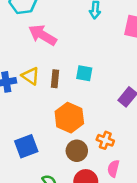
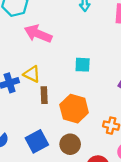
brown rectangle: (55, 79) -> (44, 95), moved
brown circle: (77, 151) -> (70, 144), moved

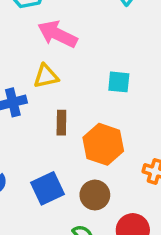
yellow triangle: (32, 74) -> (46, 76), moved, turned -42

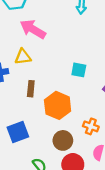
cyan square: (119, 82) -> (79, 70), moved
brown circle: (95, 195) -> (63, 140), moved

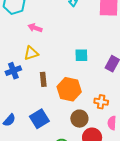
pink arrow: (33, 29) -> (35, 28), size x0.6

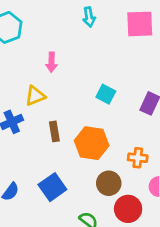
pink arrow: (35, 28) -> (51, 62), moved, turned -104
cyan square: (81, 55) -> (106, 94), turned 32

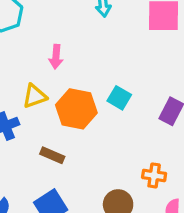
brown rectangle: (54, 131) -> (52, 155), moved, turned -60
orange hexagon: (92, 143) -> (76, 109), moved

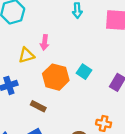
yellow triangle: (35, 96) -> (26, 55), moved

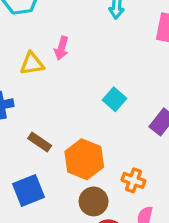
orange hexagon: (56, 77) -> (84, 159), moved

